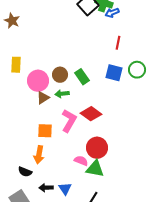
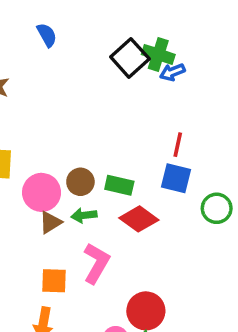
red line: (118, 43) -> (178, 145), moved
green circle: (137, 70) -> (217, 208), moved
green rectangle: (82, 77) -> (119, 185), turned -42
red diamond: (91, 114) -> (139, 219), moved

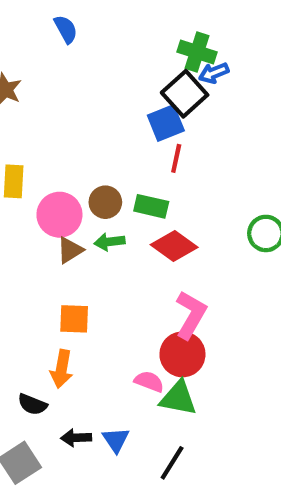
black square: (130, 58) -> (185, 94), moved
red line: (178, 145) -> (176, 158), moved
blue square: (176, 178) -> (166, 123), moved, turned -36
pink L-shape: (96, 263) -> (191, 315), moved

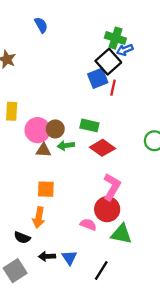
red line: (176, 158) -> (113, 88), moved
brown circle: (105, 202) -> (55, 129), moved
brown triangle: (70, 250) -> (43, 150), turned 35
green triangle: (178, 398) -> (121, 234), moved

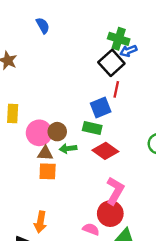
blue square: (98, 78) -> (101, 108), moved
orange square: (46, 189) -> (48, 171), moved

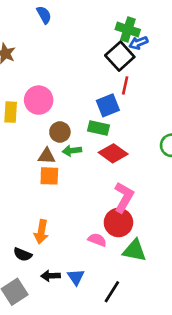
pink circle: (39, 133) -> (39, 100), moved

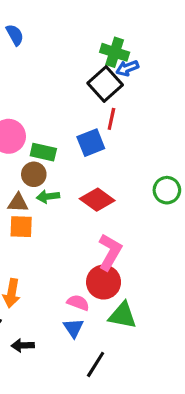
green rectangle: (99, 128) -> (43, 152), moved
blue triangle: (76, 277) -> (73, 328), moved

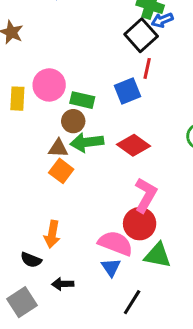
green arrow: (48, 196) -> (87, 142), size x1.5
orange square: (21, 227) -> (61, 171), turned 35
pink semicircle: (78, 303) -> (115, 243), size x1.6

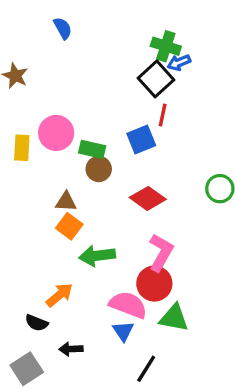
brown circle: (73, 121) -> (99, 169), moved
green arrow: (87, 142) -> (97, 256), moved
orange arrow: (52, 234) -> (59, 295), turned -140

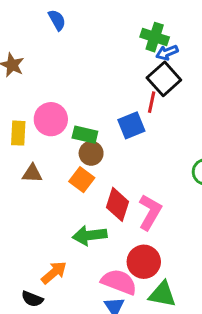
black square: (156, 79) -> (164, 79), moved
red diamond: (148, 198) -> (117, 204), moved, turned 72
brown triangle: (66, 202) -> (32, 173), moved
orange square: (69, 226) -> (82, 180), moved
pink L-shape: (161, 252) -> (150, 212), moved

